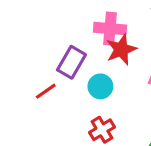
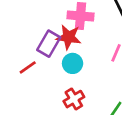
red star: (121, 49) -> (69, 37), moved, turned 30

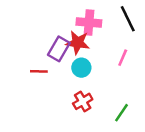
red line: (28, 67) -> (39, 71), turned 36

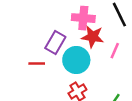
red star: (78, 43) -> (93, 37), moved
cyan circle: (81, 68) -> (76, 60), size x1.5

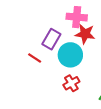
red line: (37, 63) -> (35, 58), turned 32

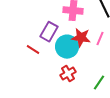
red star: (85, 34) -> (81, 38), moved

